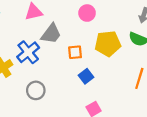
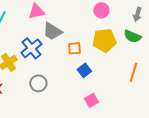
pink circle: (87, 13) -> (101, 10), moved
gray trapezoid: (51, 34) -> (52, 31), turned 85

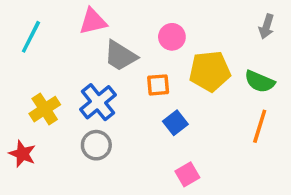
pink circle: (101, 10) -> (172, 37), moved
green semicircle: (132, 36) -> (260, 82), moved
blue cross: (31, 48) -> (98, 102), moved

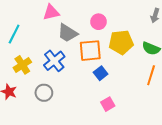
cyan line: (31, 37) -> (14, 34), moved
orange square: (158, 85) -> (90, 51), size x1.6
gray circle: (96, 145) -> (44, 93), moved

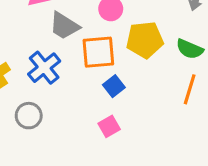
pink square: (108, 104) -> (109, 126), moved

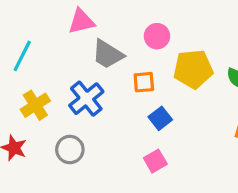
orange square: (98, 52) -> (144, 82), size x0.6

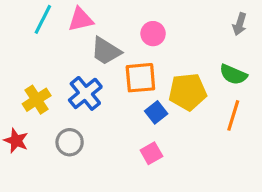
cyan line: (22, 56) -> (43, 19), moved
yellow pentagon: (193, 69) -> (188, 92), moved
orange square: (144, 82) -> (140, 78), size x1.5

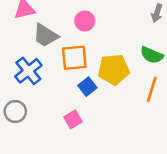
pink square: (151, 153) -> (73, 119), moved

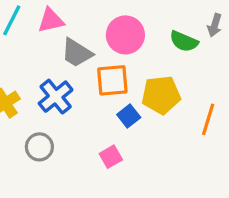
pink circle: (85, 21) -> (125, 35), size x1.5
green semicircle: (152, 55) -> (184, 41), moved

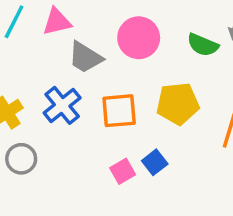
orange square: (112, 80) -> (119, 111), moved
blue square: (129, 116) -> (155, 162), moved
gray circle: (39, 147) -> (21, 159), moved

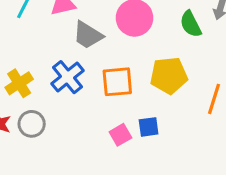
green semicircle: (203, 45) -> (191, 24), turned 40
blue square: (155, 162) -> (149, 127), turned 30

